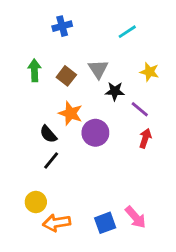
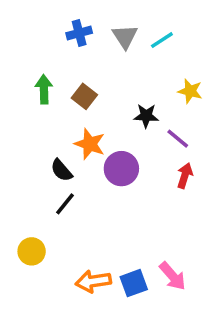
gray triangle: (98, 69) -> (125, 36), moved
yellow circle: (36, 202) -> (32, 251), moved
orange arrow: (57, 223) -> (93, 281), moved

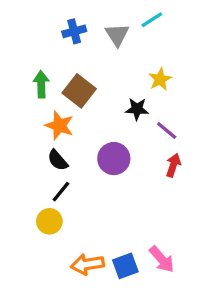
cyan line: (162, 40) -> (152, 20), moved
yellow star: (190, 91) -> (160, 79), moved, turned 30
brown square: (84, 96) -> (79, 91), size x1.4
orange star: (90, 144) -> (59, 126), moved
yellow circle: (32, 251) -> (49, 221), moved

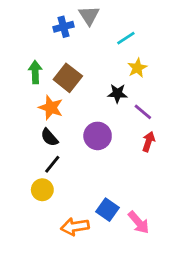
cyan line: (152, 20) -> (126, 38), moved
gray triangle: (117, 35) -> (89, 15), moved
blue square: (125, 266) -> (107, 210), moved, turned -35

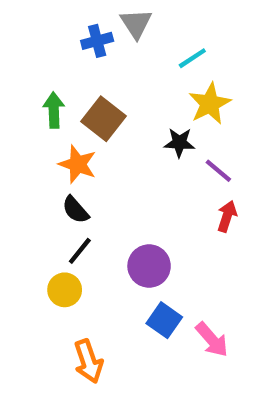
yellow star: (137, 68) -> (210, 104), size x1.4
purple circle: (98, 136) -> (149, 266), moved
orange arrow: (75, 227) -> (88, 361), moved, turned -100

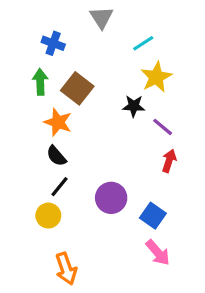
blue cross: (97, 41) -> (53, 43), moved, turned 35
blue square: (164, 320) -> (153, 216), moved

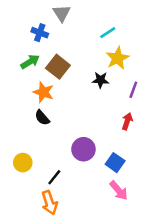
gray triangle: (101, 17) -> (62, 13), moved
green arrow: (40, 82) -> (30, 62), turned 60
purple line: (163, 127) -> (133, 90), moved, turned 70
black line: (60, 187) -> (54, 177), moved
yellow circle: (48, 216) -> (23, 163), moved

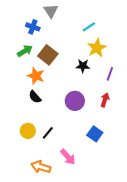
purple circle: (83, 149) -> (75, 101), moved
yellow circle: (23, 163) -> (28, 131), moved
black line: (54, 177) -> (48, 133), moved
pink arrow: (119, 191) -> (68, 157), moved
orange arrow: (49, 203) -> (41, 167), turned 126

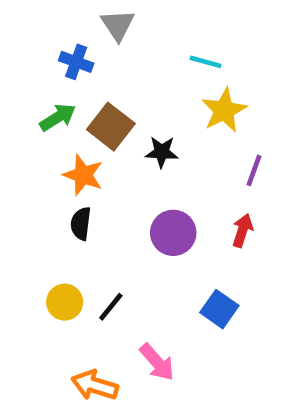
cyan line: (89, 27) -> (206, 62), turned 48
black star: (83, 66) -> (162, 152), moved
black semicircle: (35, 97) -> (81, 224), turned 48

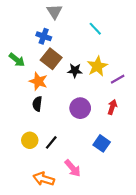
blue cross: (76, 62) -> (44, 36), moved
cyan line: (206, 62) -> (95, 29), turned 32
yellow star: (224, 110) -> (97, 66), moved
green arrow: (58, 117) -> (17, 60), moved, turned 70
purple line: (254, 170) -> (118, 79), turned 40

